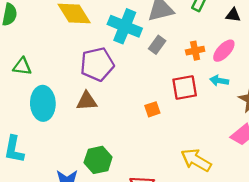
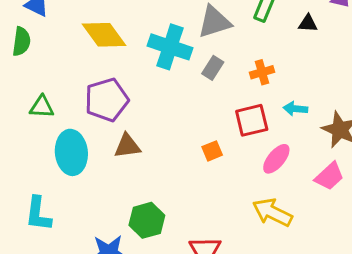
pink ellipse: (224, 51) -> (276, 159), moved
purple pentagon: (97, 64) -> (107, 100), moved

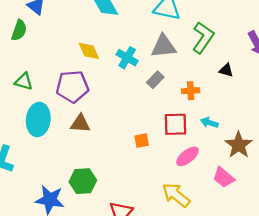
black triangle: (308, 23) -> (226, 70), moved
yellow diamond: (104, 35) -> (89, 51), moved, size x0.7
cyan cross: (170, 47) -> (127, 58), size x0.7
pink trapezoid: (329, 176) -> (224, 177), turned 70

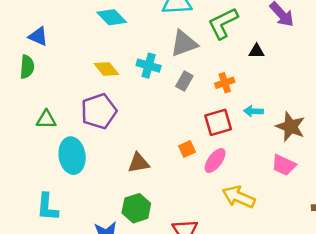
green L-shape: (203, 38) -> (223, 23), turned -136
brown triangle: (80, 124) -> (139, 163), moved
pink ellipse: (187, 156) -> (215, 161), moved

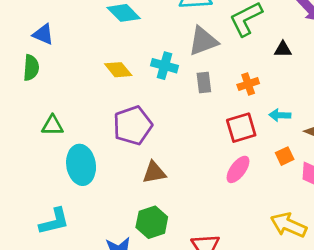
gray rectangle: (184, 81) -> (204, 82), turned -36
purple pentagon: (99, 111) -> (133, 125), moved
orange square: (187, 149) -> (285, 156), moved
yellow arrow: (239, 197) -> (289, 225), moved
cyan L-shape: (47, 207) -> (54, 221), turned -108

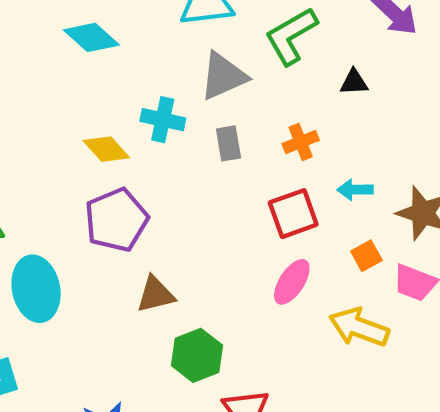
yellow diamond: (118, 70) -> (106, 149), moved
green hexagon: (152, 222) -> (197, 355), moved
yellow arrow: (289, 225) -> (359, 327), moved

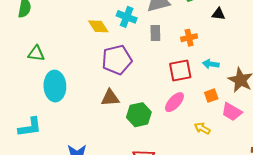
purple pentagon: (116, 220) -> (117, 60), moved
yellow arrow: (359, 327) -> (202, 128), size x0.6
green hexagon: (197, 355) -> (139, 115), moved

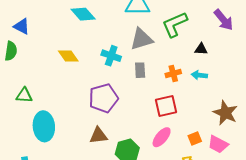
yellow diamond: (98, 26) -> (68, 56), moved
cyan arrow: (211, 64) -> (199, 75), moved
orange square: (211, 96) -> (195, 138), moved

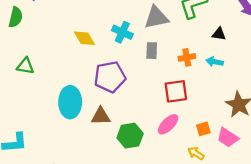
yellow diamond: (68, 56) -> (85, 38), moved
cyan ellipse: (44, 126) -> (70, 102), moved

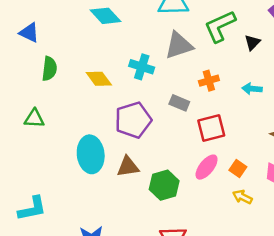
green semicircle: (16, 17) -> (49, 69), moved
black triangle: (219, 34) -> (252, 42), moved, turned -48
gray rectangle: (152, 51) -> (179, 103), moved, turned -63
orange cross: (187, 57) -> (209, 81), moved
orange square: (203, 129) -> (238, 168), moved, turned -32

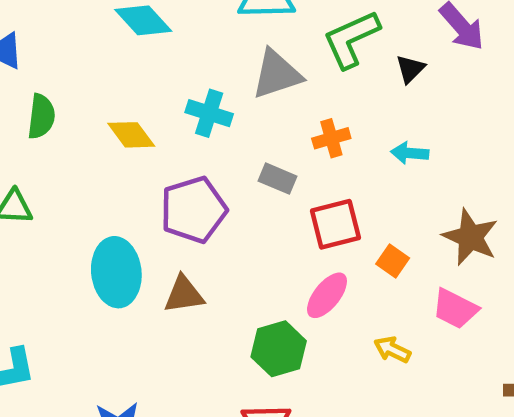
orange square: (238, 168) -> (393, 261), moved
green hexagon: (164, 185) -> (279, 349), moved

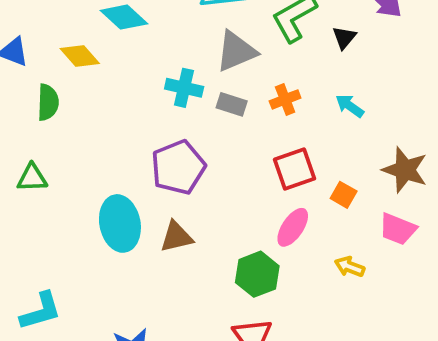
yellow diamond: (131, 135) -> (80, 56), moved
cyan arrow: (410, 153) -> (350, 106), turned 36
gray rectangle: (278, 179) -> (232, 104), moved

